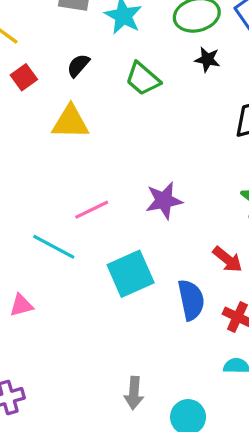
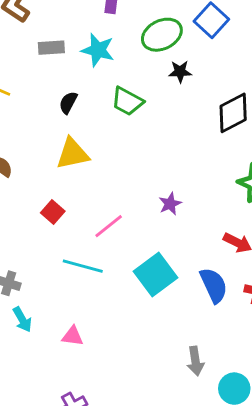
red square: (24, 77) -> (53, 212), moved
purple star: (164, 201) -> (170, 204), size x0.7
pink triangle: (21, 305) -> (73, 336), moved, turned 35
gray arrow: (134, 393) -> (195, 361), moved

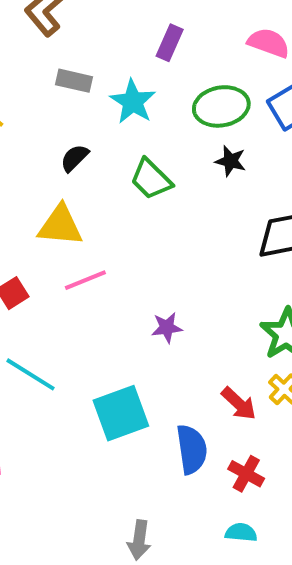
pink line: (109, 226) -> (85, 280), moved

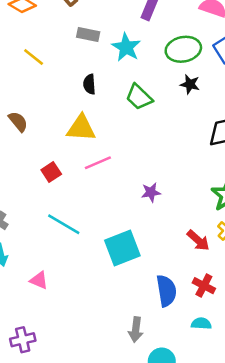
black semicircle: (74, 158) -> (89, 84), turned -48
blue semicircle: (192, 449) -> (166, 291), moved

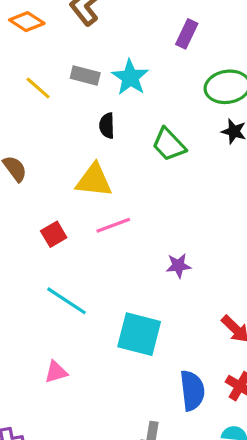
gray rectangle: (88, 34) -> (85, 76), moved
cyan star: (126, 47) -> (130, 77), moved
cyan square: (122, 248) -> (139, 334), turned 33
pink triangle: (39, 280) -> (56, 372), moved, turned -42

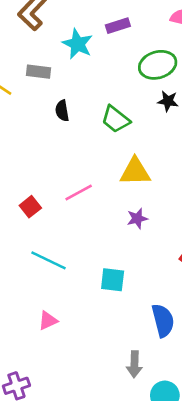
purple rectangle: (187, 34) -> (118, 26), turned 55
cyan star: (130, 77) -> (78, 44), moved
yellow triangle: (94, 180) -> (135, 172), moved
cyan square: (139, 334) -> (113, 280), size x0.7

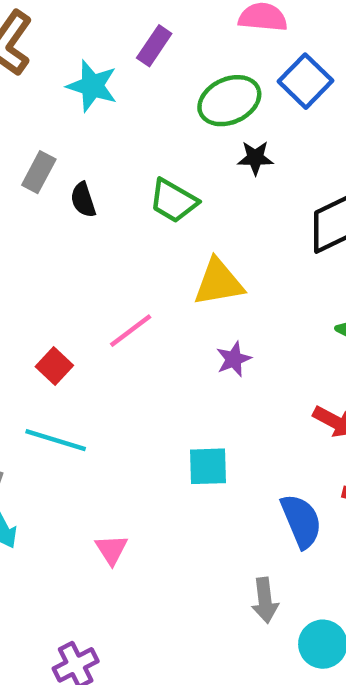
purple rectangle: (118, 26) -> (154, 46), turned -30
gray rectangle: (38, 72) -> (39, 172), moved, turned -60
cyan line: (49, 260) -> (56, 440), moved
pink triangle: (48, 321) -> (111, 550), turned -30

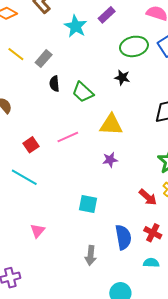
black star: (255, 158) -> (122, 78), moved
black semicircle: (83, 200) -> (54, 84), moved
green trapezoid: (173, 201) -> (83, 92), moved
gray arrow: (265, 600) -> (91, 255), moved

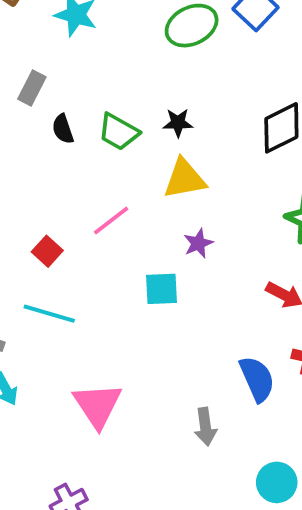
black star: (122, 78) -> (178, 123), moved
cyan square: (88, 204) -> (161, 289), moved
pink triangle: (38, 231) -> (97, 405), size x1.8

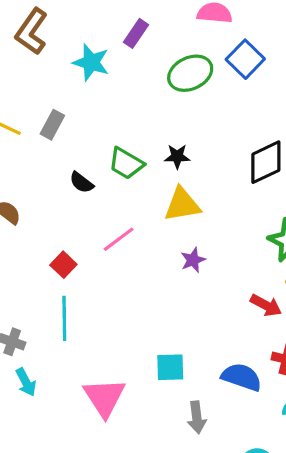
black semicircle: (63, 129) -> (82, 183), moved, turned -35
cyan square: (161, 289) -> (170, 367), moved
cyan line: (49, 314) -> (64, 318), turned 72
blue semicircle: (257, 379) -> (242, 377), turned -48

